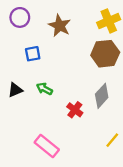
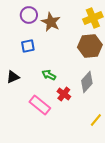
purple circle: (20, 17) -> (29, 15), moved
green arrow: (44, 89) -> (49, 75), moved
pink rectangle: (47, 146) -> (40, 105), moved

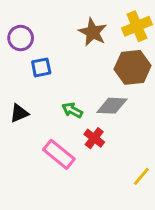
purple circle: (29, 15) -> (21, 38), moved
brown star: (51, 22) -> (93, 32), moved
gray diamond: (87, 82) -> (112, 106), moved, turned 50

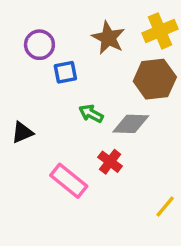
purple circle: (21, 38) -> (39, 45), moved
blue square: (41, 67) -> (65, 72), moved
green arrow: (72, 110) -> (91, 114), moved

